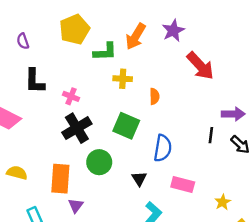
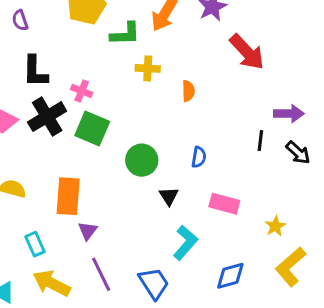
green square: (126, 126) -> (92, 129), moved
black cross: (77, 128) -> (47, 117), moved
blue semicircle: (163, 148) -> (199, 157), size x0.6
green circle: (99, 162) -> (142, 160), moved

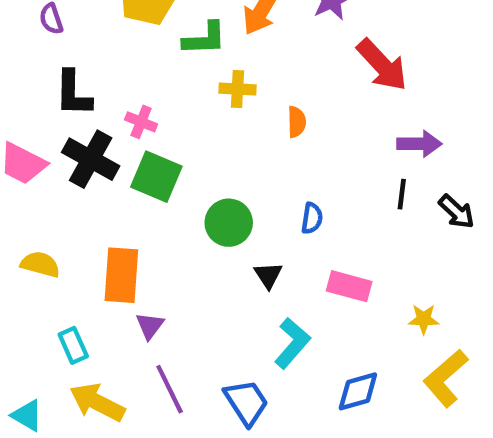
purple arrow: (289, 114) -> (419, 144), moved
black cross: (47, 117) -> (91, 159), turned -30
yellow star: (275, 226) -> (424, 319), turned 30

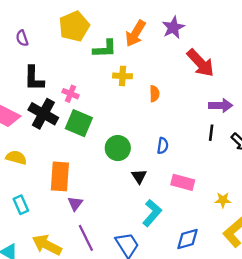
yellow semicircle: (40, 264) -> (16, 157), moved
cyan rectangle: (73, 345) -> (21, 205), moved

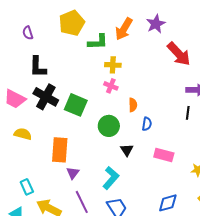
pink cross: (71, 94) -> (111, 86), moved
orange semicircle: (154, 94) -> (133, 105), moved
cyan rectangle: (21, 205) -> (27, 187), moved
cyan L-shape: (152, 213) -> (111, 178), moved

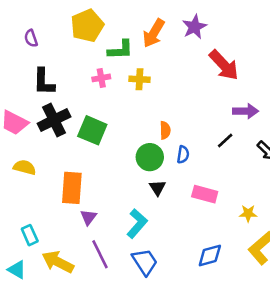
pink cross: (111, 86) -> (101, 78), moved, turned -32
black cross: (46, 97) -> (54, 120), turned 35
black line: (188, 113) -> (225, 141), moved, turned 40
green circle: (109, 126) -> (150, 157), moved

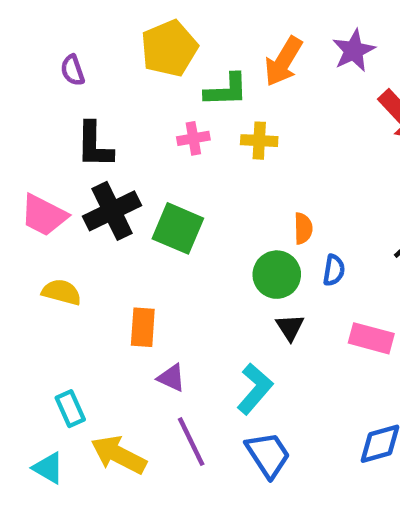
orange rectangle: (72, 188) -> (143, 327), size x0.7
purple triangle: (88, 217) -> (171, 378), turned -42

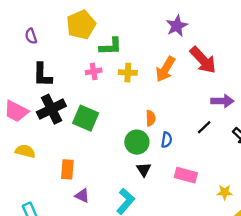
orange arrow: (283, 62) -> (165, 69), moved

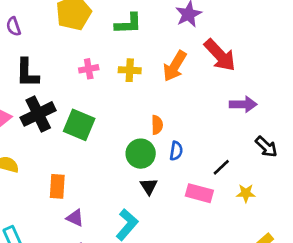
green L-shape: (111, 46) -> (128, 24), moved
black line: (204, 127) -> (221, 167), moved
yellow star: (225, 192) -> (246, 193), moved

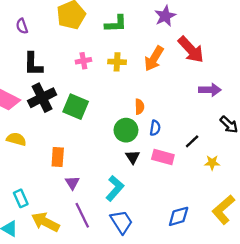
pink rectangle: (199, 193) -> (163, 157), moved
purple triangle: (75, 218) -> (72, 183), turned 32

